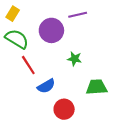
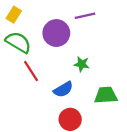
blue semicircle: (46, 86) -> (63, 89), moved

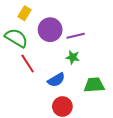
yellow rectangle: (14, 15) -> (24, 13), moved
purple line: (85, 16) -> (76, 36), moved

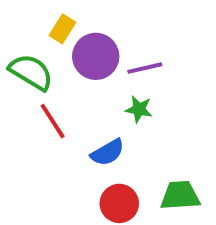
yellow rectangle: (24, 13) -> (62, 29), moved
green trapezoid: (94, 85) -> (180, 196), moved

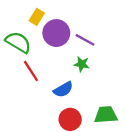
purple line: (145, 68) -> (85, 40), turned 42

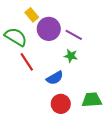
yellow rectangle: (37, 17) -> (32, 15), turned -72

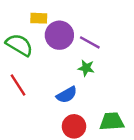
yellow rectangle: (32, 15) -> (39, 18), turned -48
red line: (27, 62) -> (18, 85), moved

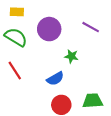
yellow rectangle: (39, 18) -> (17, 12), moved
purple line: (90, 42) -> (91, 27), moved

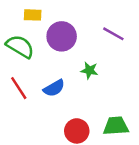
yellow rectangle: (17, 12) -> (33, 15), moved
blue semicircle: (55, 79) -> (54, 88), moved

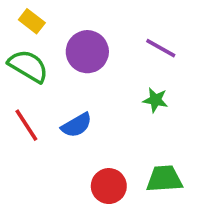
yellow rectangle: (33, 15) -> (32, 21), moved, turned 36
green star: (89, 70) -> (155, 100), moved

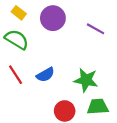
purple circle: (87, 52) -> (53, 18), moved
green star: (155, 100) -> (86, 80), moved, size x1.6

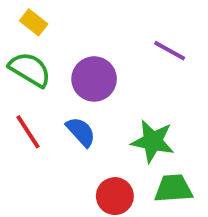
purple circle: (53, 18) -> (94, 79), moved
blue semicircle: (45, 75) -> (81, 132), turned -102

